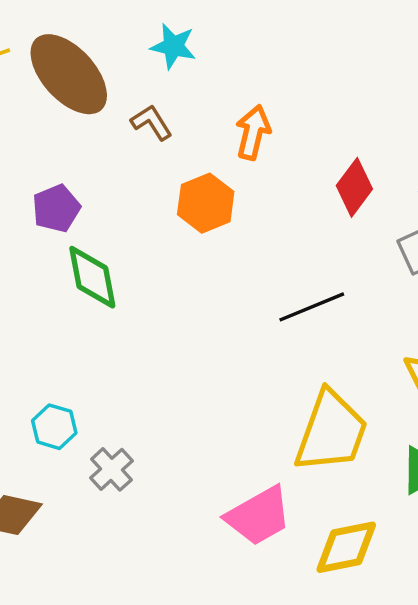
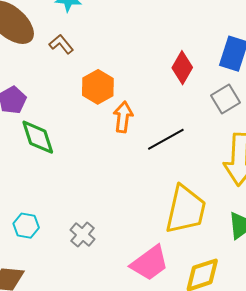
orange arrow: (253, 132) -> (123, 117), moved
gray cross: (111, 469) -> (83, 235), moved

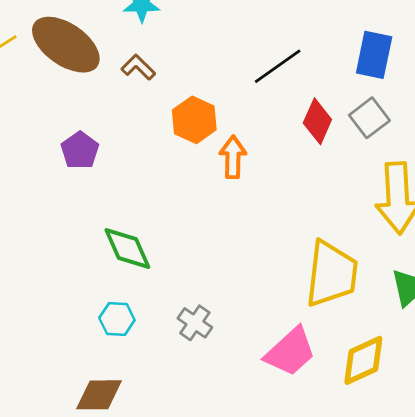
red diamond: (182, 68) -> (317, 121), moved
green diamond: (38, 137) -> (127, 248), moved
black line: (166, 139) -> (278, 66), moved

